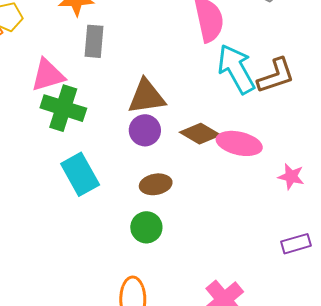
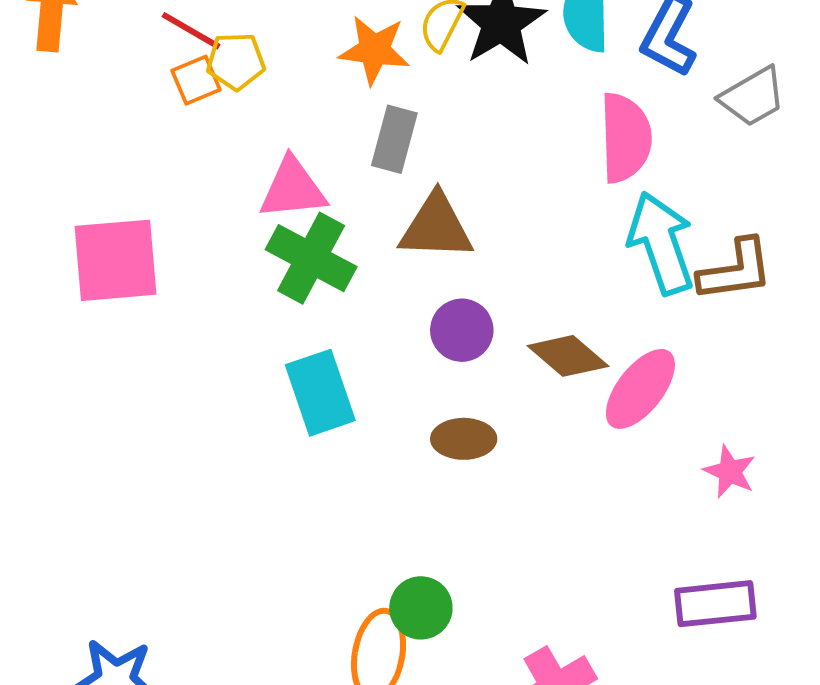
brown triangle: (147, 97) -> (436, 227), moved
pink ellipse: (239, 143) -> (640, 389), turned -75
green circle: (146, 227) -> (421, 608), moved
purple rectangle: (296, 244) -> (715, 604), size x1.4

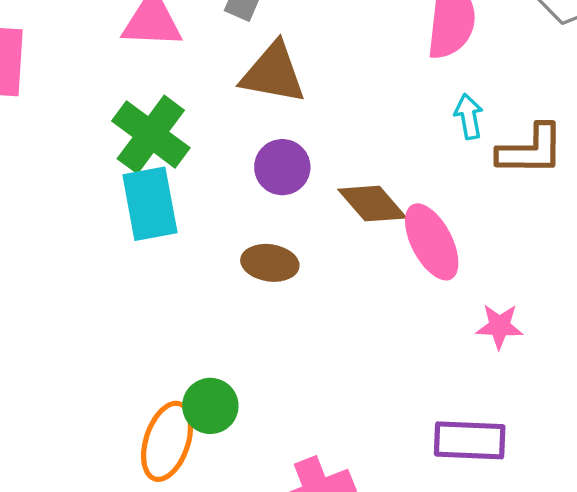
cyan arrow: (661, 243) -> (469, 116), size x0.5
green cross: (311, 258) -> (151, 134), moved
pink ellipse: (640, 389) -> (432, 242), turned -74
pink star: (730, 472) -> (499, 326), turned -30

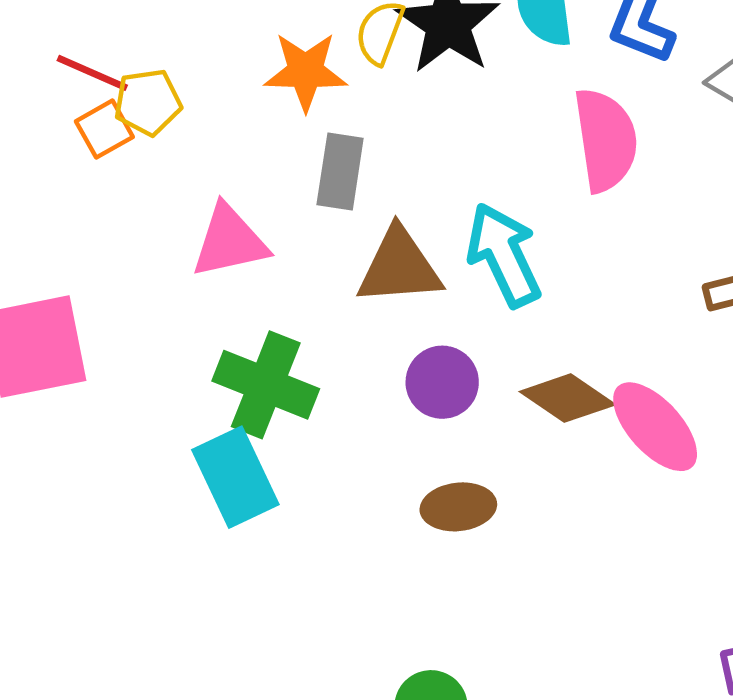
cyan arrow: (469, 116) -> (504, 255), moved, size x1.8
cyan rectangle: (150, 204) -> (235, 477), moved

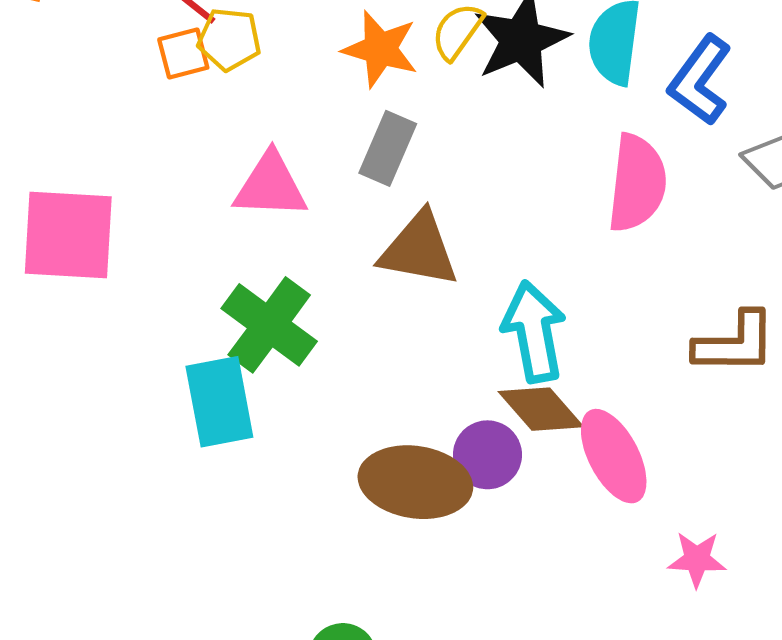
cyan arrow: (504, 255) -> (534, 332), moved
purple circle: (442, 382) -> (487, 455), moved
brown ellipse: (458, 507) -> (415, 482), size x1.6

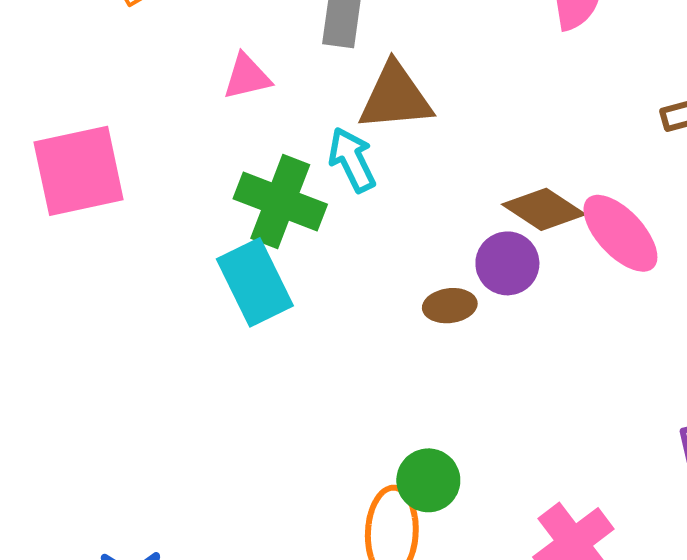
pink triangle: (270, 186) -> (247, 77), size x0.7
cyan arrow: (534, 332) -> (352, 160), moved, size x0.7
brown ellipse: (415, 482) -> (450, 306), size x0.5

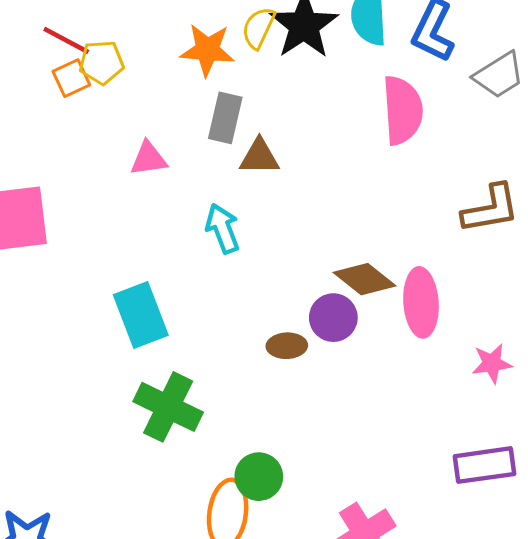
brown triangle: (395, 97) -> (259, 157), moved, size x0.7
green cross: (280, 201) -> (168, 407), moved
pink ellipse: (620, 233) -> (421, 302), turned 34

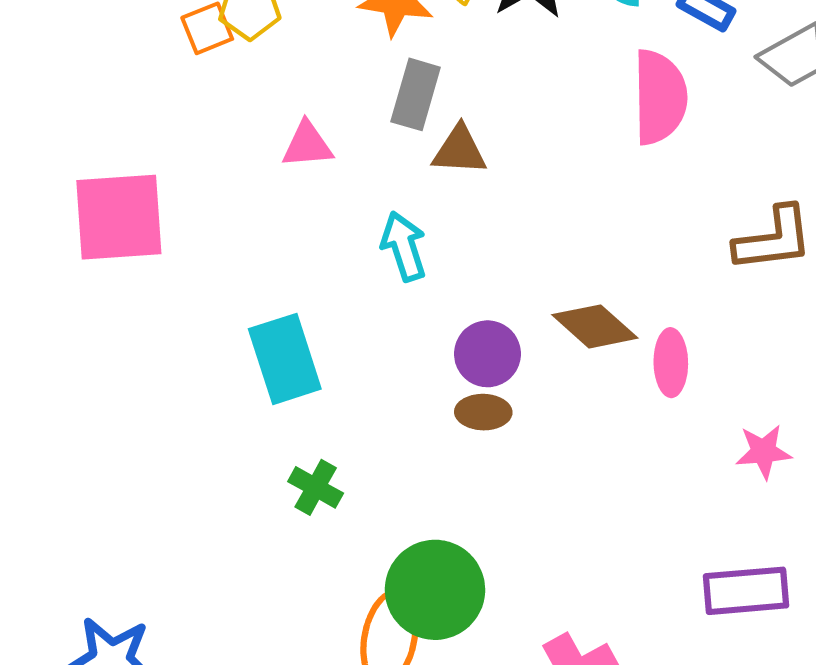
pink ellipse: (421, 302) -> (671, 363), size x0.7
purple circle: (333, 318) -> (487, 354), moved
green cross: (168, 407) -> (316, 487), size x0.6
green circle: (259, 477) -> (435, 590), size x1.5

